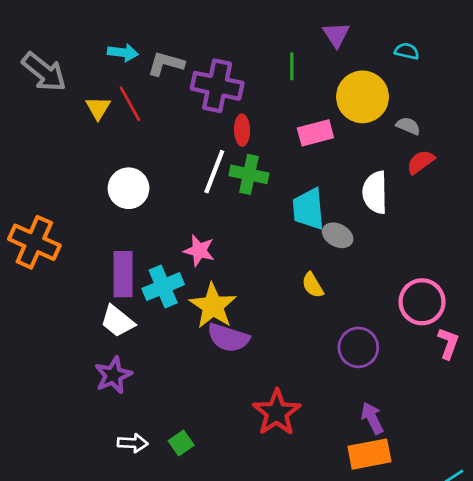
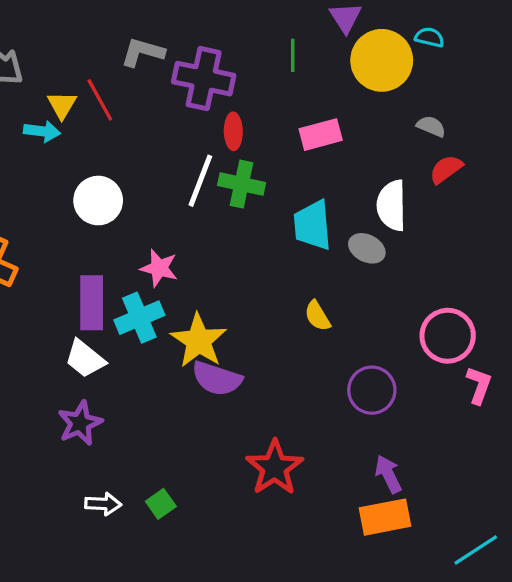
cyan arrow: (123, 53) -> (42, 131), moved
yellow circle: (362, 97) -> (382, 60), moved
gray ellipse: (338, 235) -> (367, 248), moved
pink star: (199, 251) -> (159, 268), moved

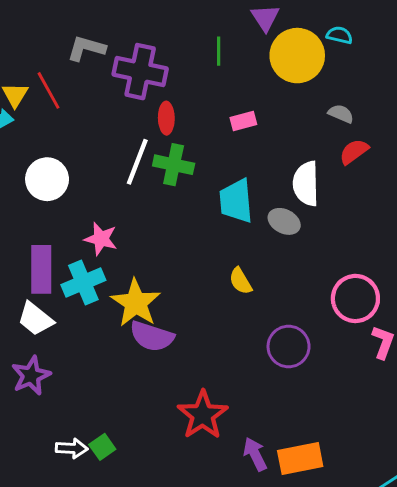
pink rectangle: (321, 135) -> (243, 121), size x0.7
purple arrow: (388, 474) -> (255, 454), moved
white arrow: (103, 504) -> (72, 448), moved

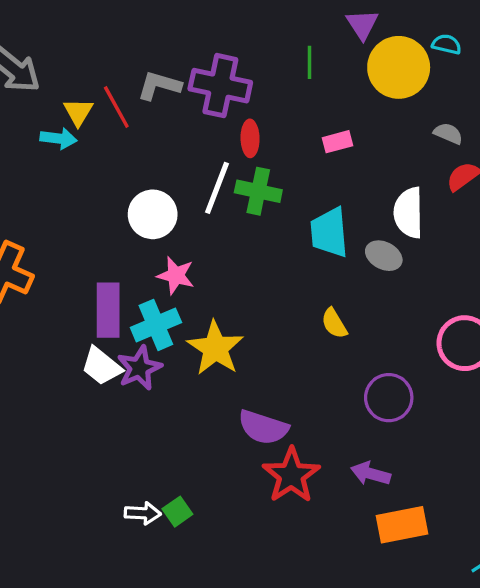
gray L-shape: (86, 48) -> (159, 86), moved
white circle: (47, 179) -> (153, 214), moved
purple semicircle: (152, 336) -> (263, 427), moved
purple star: (31, 376) -> (139, 368), moved
purple arrow: (255, 454) -> (371, 474), moved, turned -48

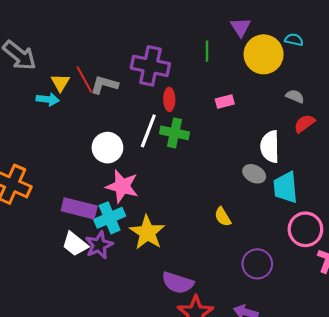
gray L-shape: (159, 86) -> (104, 85), moved
cyan trapezoid: (329, 233) -> (286, 187), moved
pink star: (176, 275) -> (122, 186), size x1.4
purple rectangle: (108, 310) -> (79, 208), turned -76

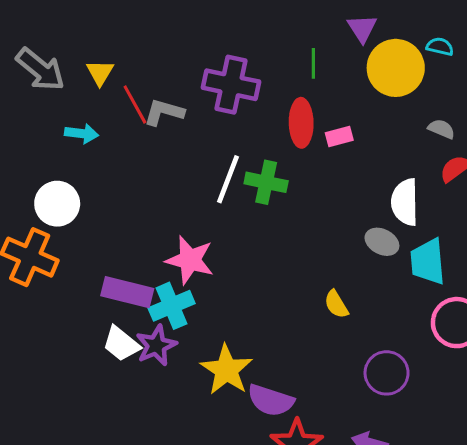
yellow triangle: (60, 83) -> (100, 73), moved
red ellipse: (169, 99) -> (301, 123), moved, size x1.4
white circle: (107, 148) -> (57, 204), moved
yellow star: (147, 232) -> (226, 370), moved

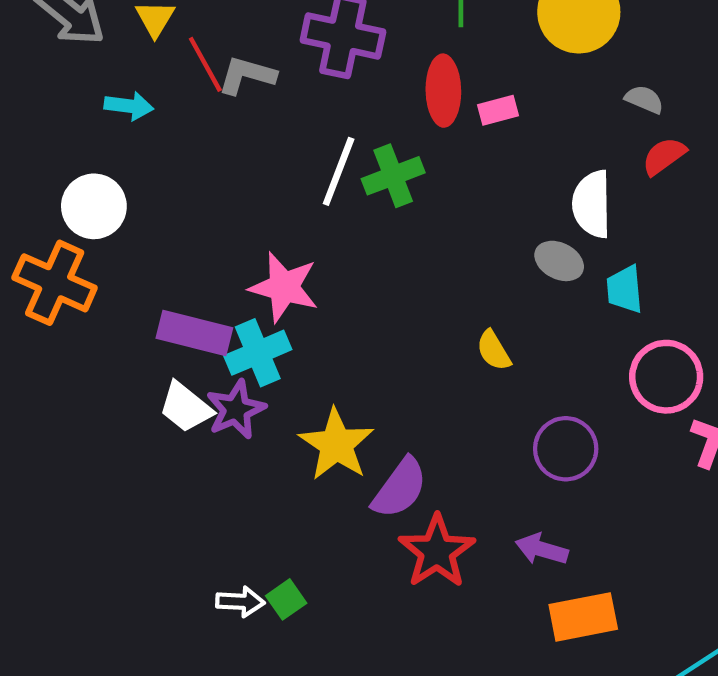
green cross: (266, 182) -> (393, 176), turned -33
cyan trapezoid: (428, 262) -> (625, 289), size x0.7
purple semicircle: (271, 400) -> (400, 488), turned -72

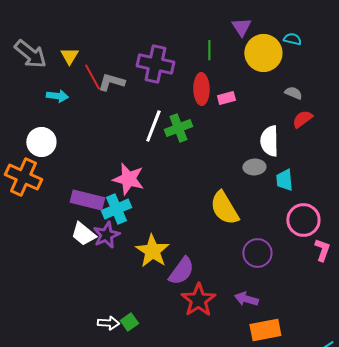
gray ellipse: (559, 261) -> (254, 167), turned -30
yellow semicircle: (494, 350) -> (224, 208), size x1.8

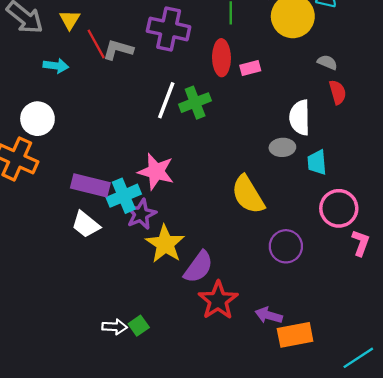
red semicircle: (302, 119) -> (338, 92), turned 110
pink star: (128, 179) -> (156, 172), moved
purple star: (106, 235) -> (141, 214), moved
purple arrow: (246, 299) -> (269, 315), moved

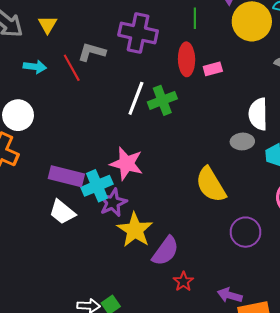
red line: (96, 44) -> (72, 68), moved
red star: (218, 300) -> (183, 282), size x0.6

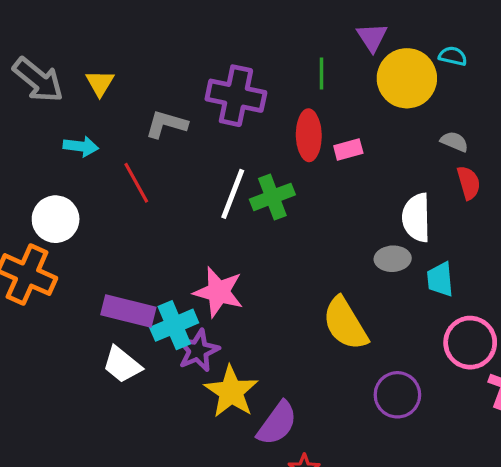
red line: (72, 68) -> (136, 183), moved

